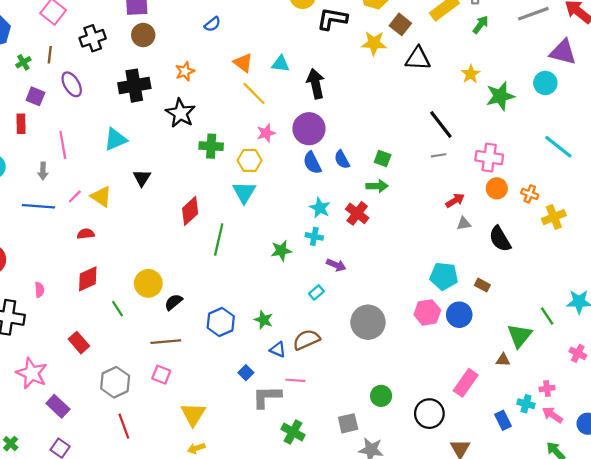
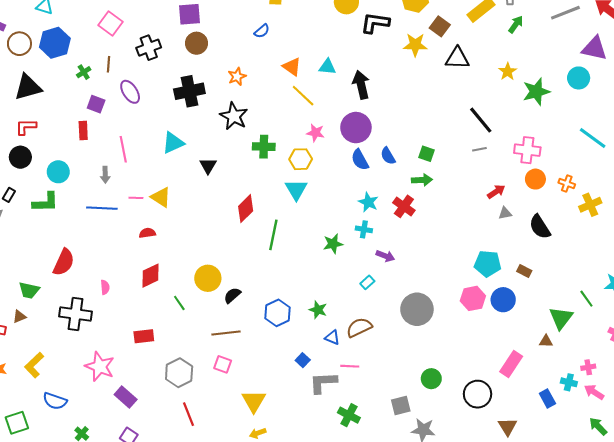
pink star: (266, 133) -> (315, 133), turned 30
black triangle: (142, 178) -> (208, 166), moved
pink line: (75, 196) -> (136, 198), turned 48
red rectangle: (79, 343) -> (144, 336), turned -54

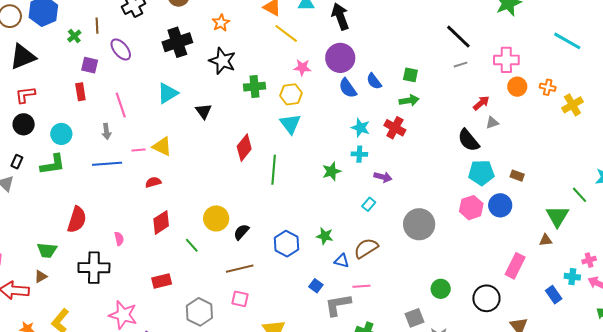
black semicircle: (540, 227) -> (468, 140), moved

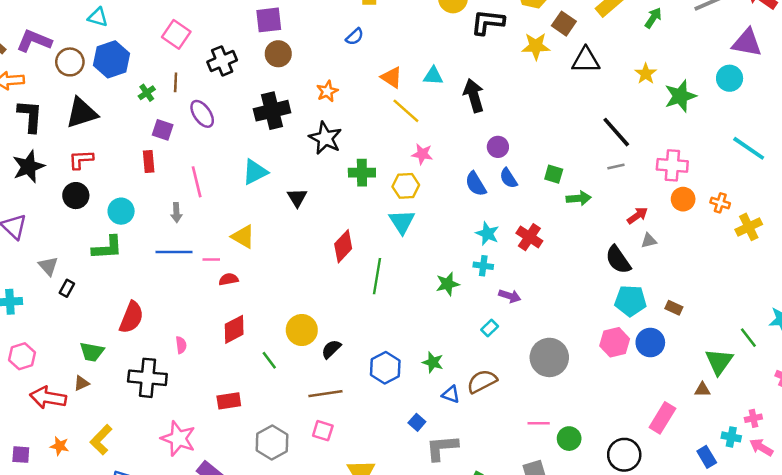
purple circle: (340, 58) -> (498, 147), moved, size x0.6
green arrow: (409, 100) -> (579, 198), moved
pink line: (138, 150) -> (211, 260), moved
black rectangle: (17, 162) -> (67, 288), moved
pink line: (361, 286) -> (539, 423), moved

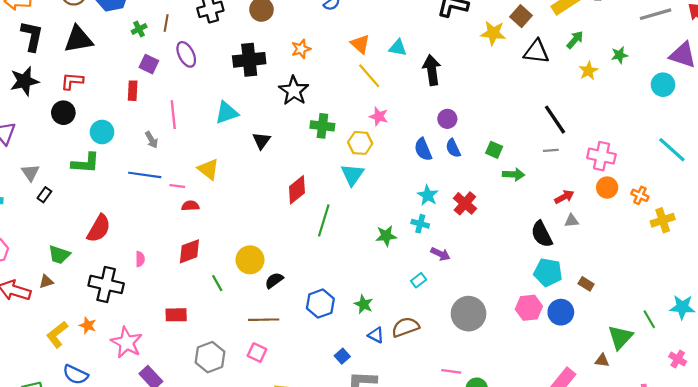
green arrow: (653, 18) -> (575, 40), moved
green star: (680, 96) -> (619, 55), moved, size x0.6
gray arrow: (176, 213) -> (151, 140), turned -35
orange star: (60, 446) -> (88, 325), moved

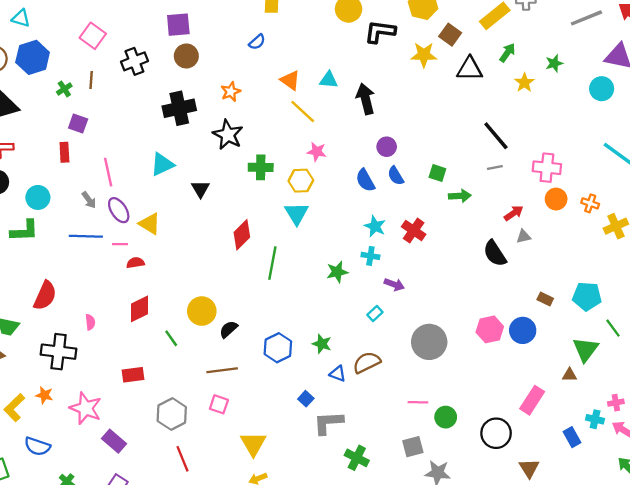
purple ellipse: (186, 54) -> (119, 210), moved
cyan pentagon: (548, 272) -> (587, 296), moved

